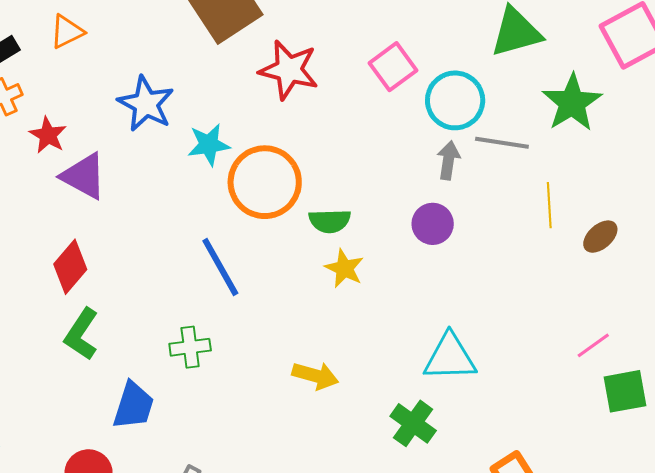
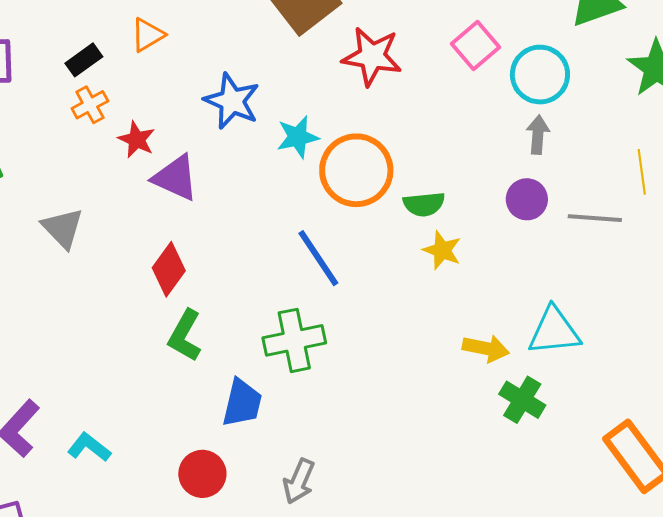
gray line: (502, 143) -> (595, 218), moved
green cross: (190, 347) -> (294, 340), size x1.5
yellow arrow: (315, 376) -> (486, 348), moved

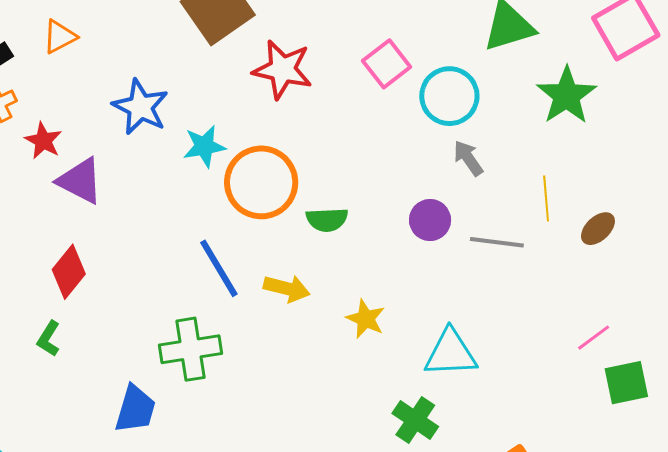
gray arrow: (538, 135) -> (468, 158), moved, turned -42
yellow star: (442, 250) -> (366, 319), moved
green L-shape: (185, 336) -> (49, 339), moved, size x0.7
yellow arrow: (486, 348) -> (287, 289), moved

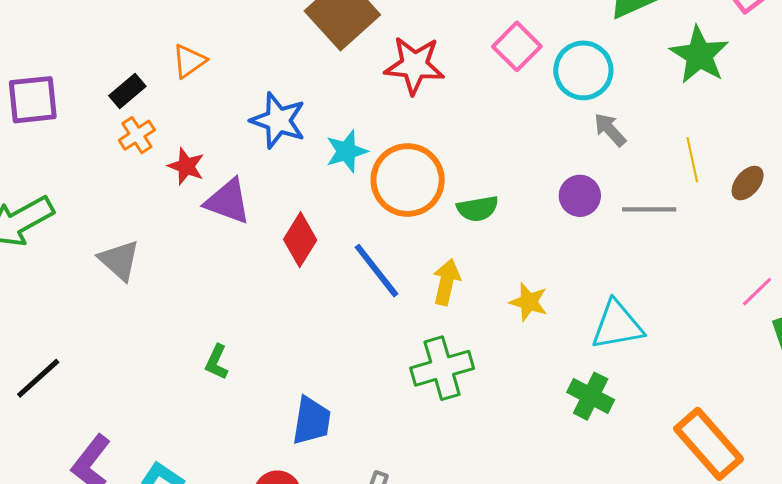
red diamond: (69, 272) -> (300, 240), moved
yellow arrow: (287, 289) -> (446, 282), turned -84
green cross: (191, 349) -> (442, 368), moved

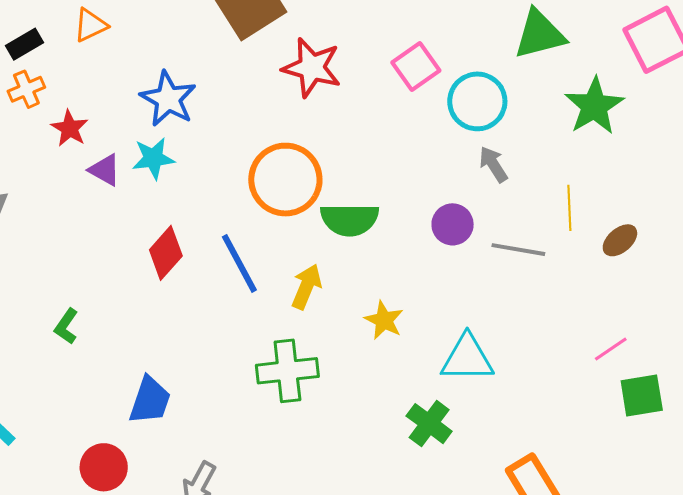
cyan star: (347, 151) -> (153, 158), moved
purple triangle: (228, 201) -> (105, 170), size x0.7
green semicircle: (478, 209) -> (350, 220), size x1.4
red diamond: (300, 240) -> (166, 253), moved

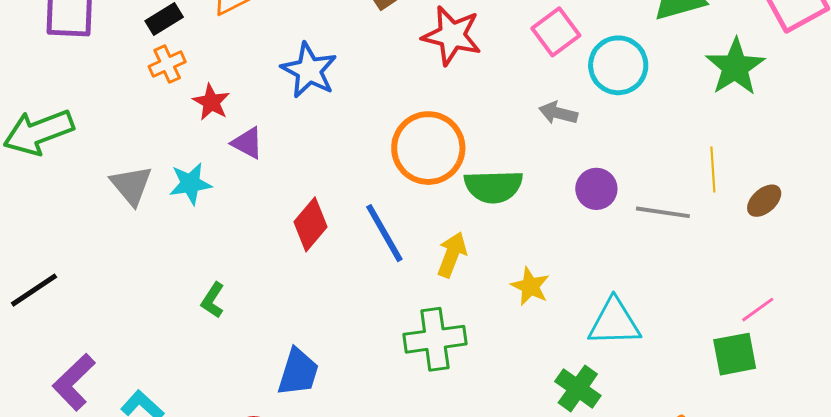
cyan star: (153, 158) -> (190, 184), moved
gray arrow: (493, 164) -> (558, 113), moved, turned -42
green square: (642, 396) -> (735, 354), moved

